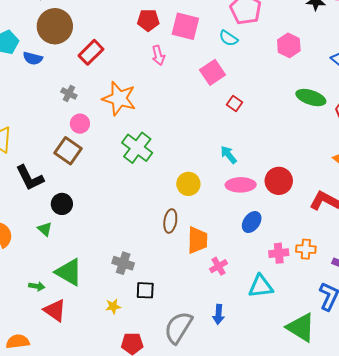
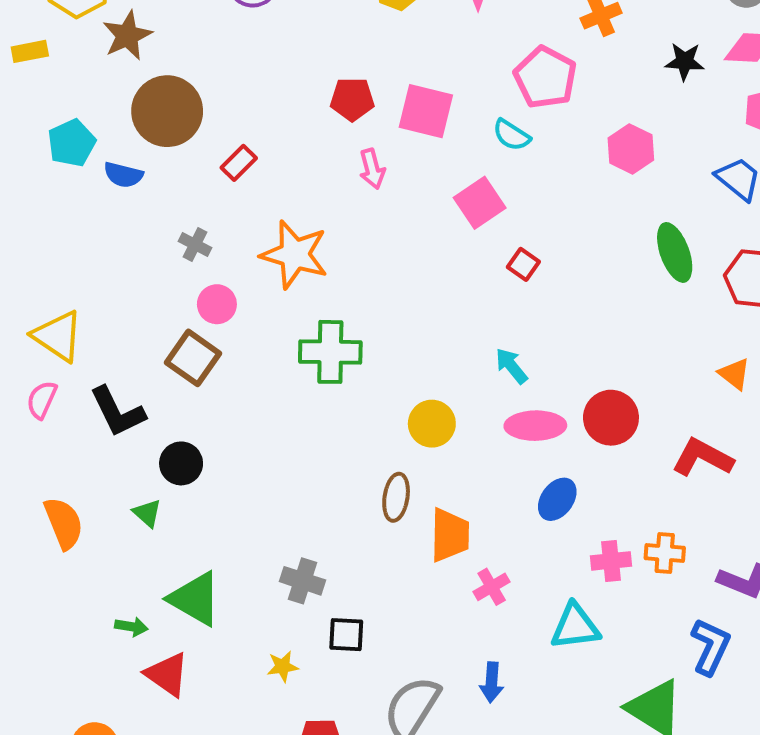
red rectangle: (91, 52) -> (239, 163), size x0.7
green ellipse: (311, 98) -> (675, 252), turned 52
green cross: (137, 148) -> (330, 352), turned -36

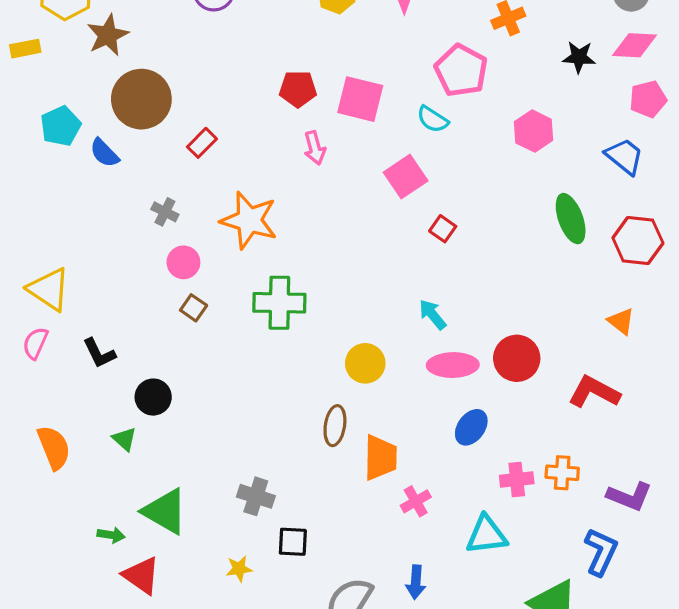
blue semicircle: (123, 175) -> (104, 153), turned 32
brown square: (193, 358) -> (194, 308), moved, size x0.6
black L-shape: (117, 412) -> (99, 353), size x0.7

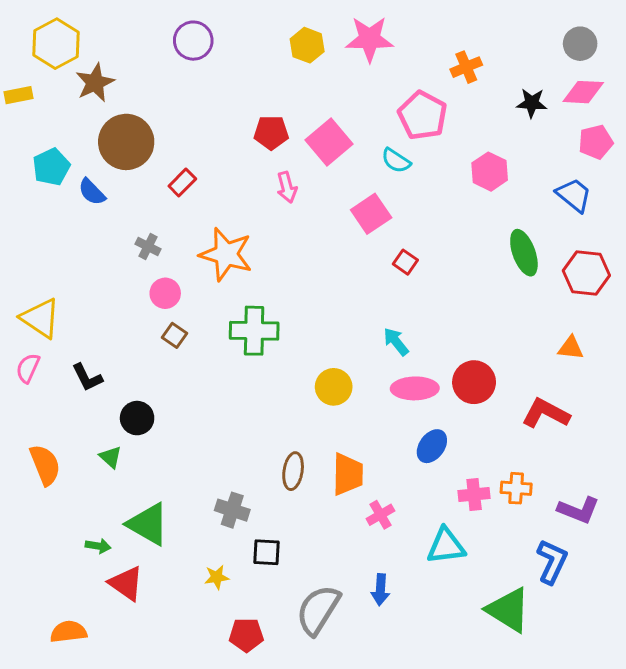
pink square: (360, 99) -> (329, 142), turned 36
orange triangle: (621, 321) -> (571, 348), turned -32
brown ellipse: (335, 426) -> (293, 471), moved

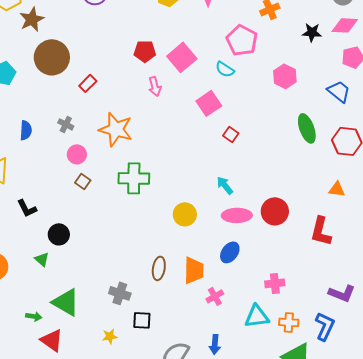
blue semicircle: (92, 192) -> (26, 130), moved, turned -132
red L-shape: (546, 413) -> (321, 231), turned -104
blue ellipse: (432, 446) -> (230, 252), moved
orange cross: (516, 488) -> (289, 322), moved

